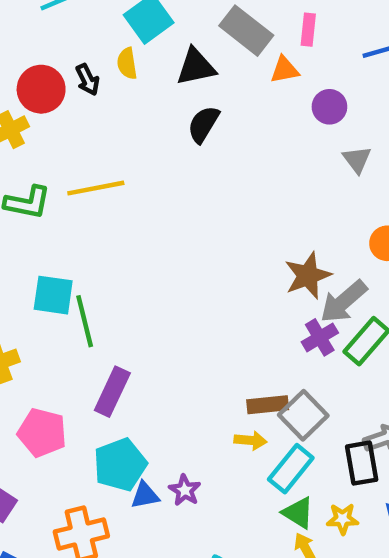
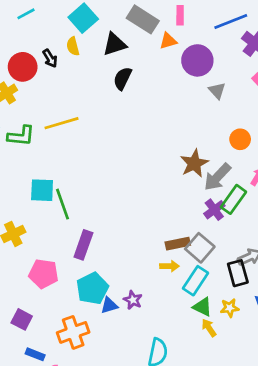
purple circle: (329, 107) -> (197, 60), size x1.5
purple cross: (320, 337) -> (214, 210), moved

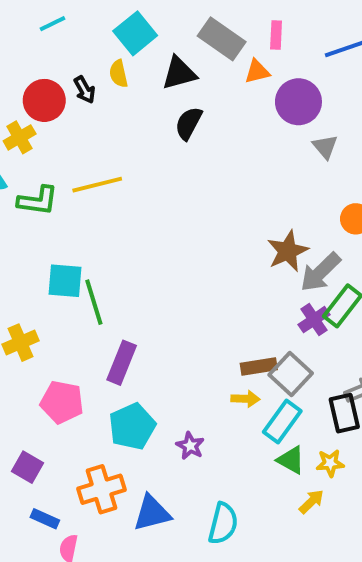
blue triangle: (109, 305) -> (152, 513), moved, size x1.5
yellow arrow: (209, 328) -> (311, 502), moved, turned 78

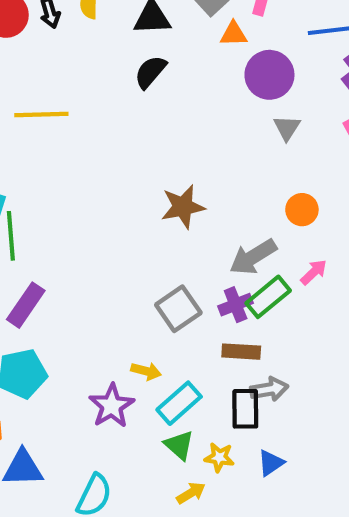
brown star: (288, 251) -> (183, 207), moved
brown rectangle: (259, 367) -> (241, 352), moved
gray square: (291, 374) -> (178, 309), moved
purple star: (190, 446) -> (112, 406), moved, size x1.5

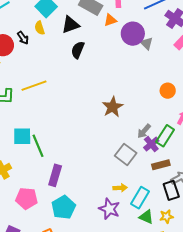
gray triangle: (287, 128) -> (147, 43), moved
gray arrow: (253, 257) -> (144, 131), moved, size x0.7

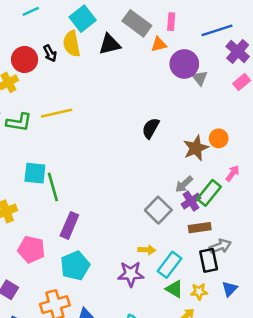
yellow semicircle: (40, 28) -> (72, 44), size x1.5
black semicircle: (78, 50) -> (151, 128), moved
brown star: (113, 107) -> (196, 148), moved
purple star: (109, 209) -> (131, 274), turned -30

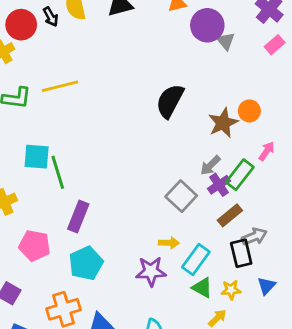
black semicircle: (151, 128) -> (170, 101), size x1.4
brown rectangle: (200, 228) -> (230, 215), turned -30

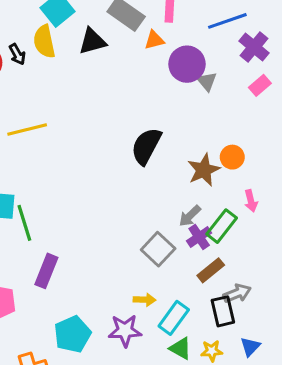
pink arrow: (267, 151) -> (251, 201), turned 132
cyan pentagon: (86, 263) -> (72, 334), moved

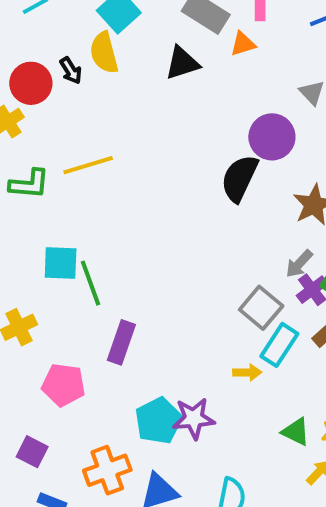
black triangle: (92, 41) -> (182, 63), moved
purple circle: (187, 64) -> (272, 137), moved
cyan rectangle: (174, 318) -> (279, 345), moved
purple star: (125, 331) -> (194, 418), moved

